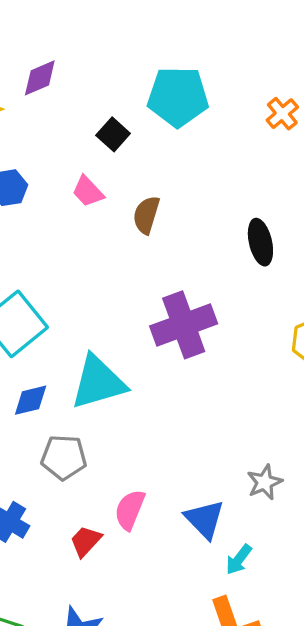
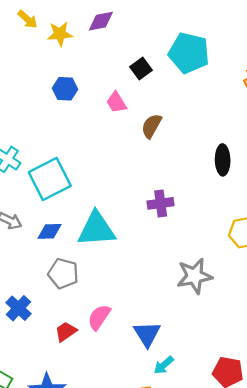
purple cross: (184, 325) -> (161, 203), size x0.6
gray star: (265, 482) -> (194, 276), moved, size x1.5

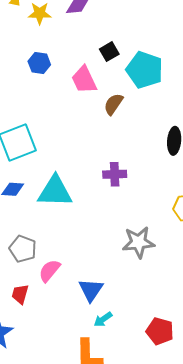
cyan pentagon: (189, 53) -> (145, 70), moved
pink trapezoid: (116, 102) -> (84, 80), size x1.4
gray pentagon: (63, 273) -> (23, 249), moved
red trapezoid: (66, 332) -> (20, 294), moved, turned -45

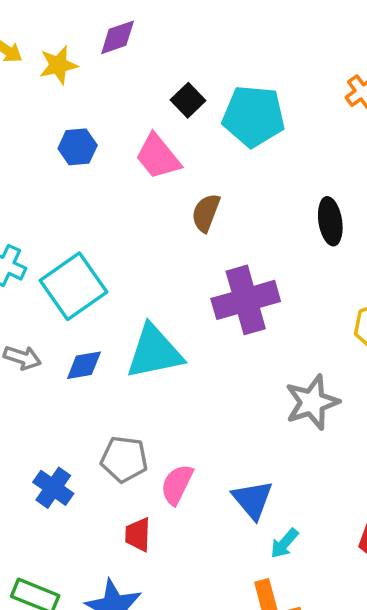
brown semicircle: (113, 104) -> (206, 213), moved
purple cross: (115, 174) -> (246, 300), size x1.6

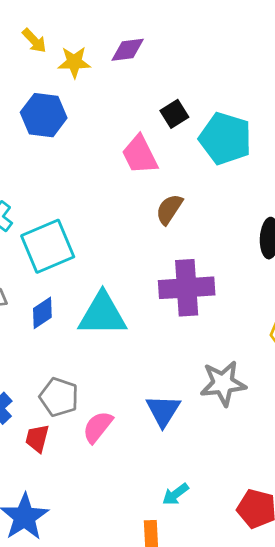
blue hexagon: (78, 147) -> (44, 115), moved, size x1.4
blue diamond: (84, 365) -> (42, 313), turned -36
blue triangle: (253, 500) -> (163, 411), moved
red trapezoid: (138, 535) -> (37, 438), moved

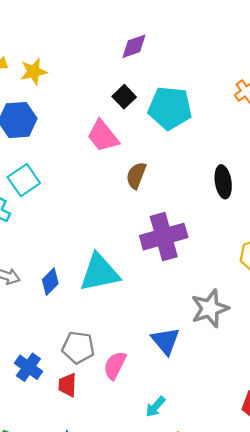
purple diamond: (128, 50) -> (134, 46), moved
cyan square: (48, 246) -> (24, 180), moved, size x0.7
cyan arrow: (176, 494) -> (155, 407), moved

